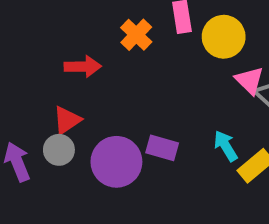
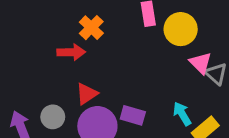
orange cross: (136, 35) -> (91, 28), moved
red triangle: (67, 120) -> (87, 94), moved

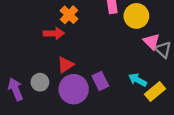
cyan arrow: (182, 114) -> (138, 80), turned -30
purple rectangle: (133, 115) -> (100, 81), turned 48

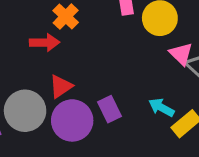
gray circle: (40, 82) -> (25, 111), size x1.6

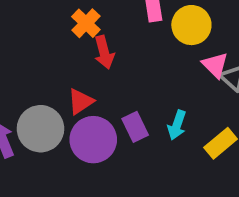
red arrow: (45, 43) -> (104, 52), moved, turned 76
cyan arrow: (161, 107) -> (177, 125), moved, turned -100

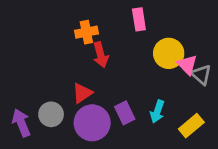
orange cross: (86, 23) -> (86, 32), turned 35
yellow circle: (191, 25) -> (169, 53), moved
gray circle: (40, 129) -> (51, 114), size x0.7

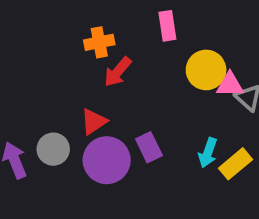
red arrow: (101, 55) -> (118, 72), turned 55
pink triangle: (187, 65) -> (230, 85), turned -45
cyan arrow: (157, 111) -> (208, 153), moved

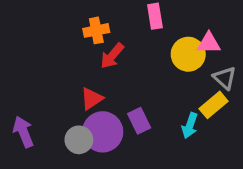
pink triangle: (230, 85) -> (209, 43), moved
gray circle: (53, 149) -> (79, 140), moved
yellow rectangle: (235, 164) -> (214, 105), moved

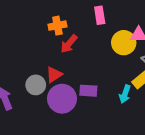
purple rectangle: (139, 121) -> (88, 91), turned -60
gray circle: (79, 140) -> (36, 85), moved

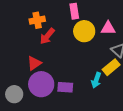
yellow circle: (124, 43) -> (84, 31), moved
gray circle: (36, 85) -> (14, 94), moved
purple rectangle: (88, 91) -> (65, 87), moved

